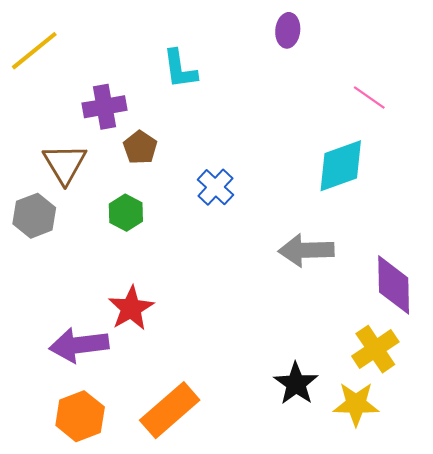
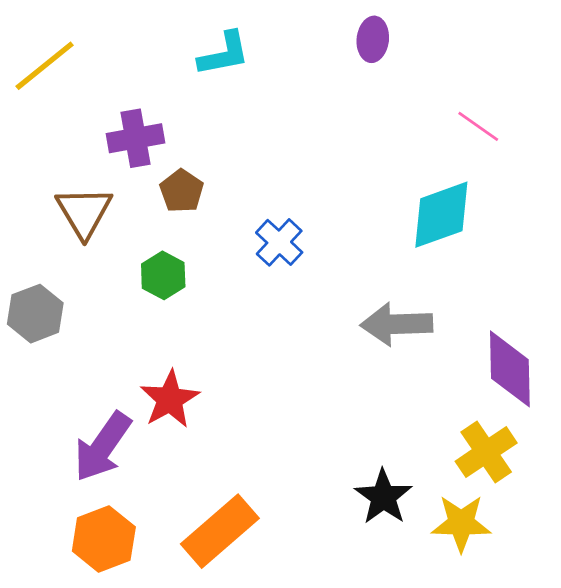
cyan L-shape: (180, 69) -> (224, 54), moved, turned -93
gray hexagon: (34, 216) -> (35, 314), moved
purple arrow: (79, 345) -> (103, 447), turned -48

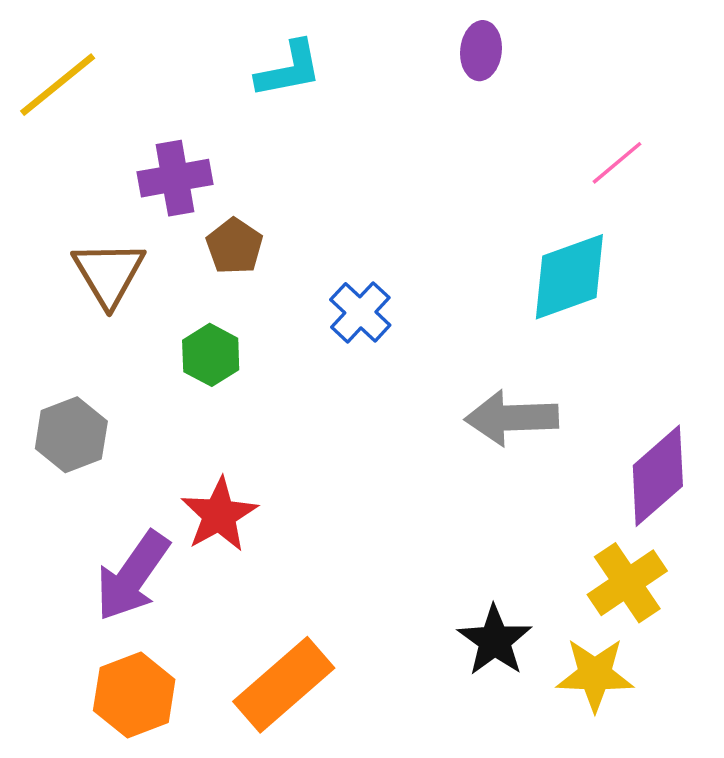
pink line: (478, 126) -> (617, 163), turned -75
gray hexagon: (35, 314) -> (71, 435), moved
purple diamond: (510, 369) -> (658, 476), turned 50

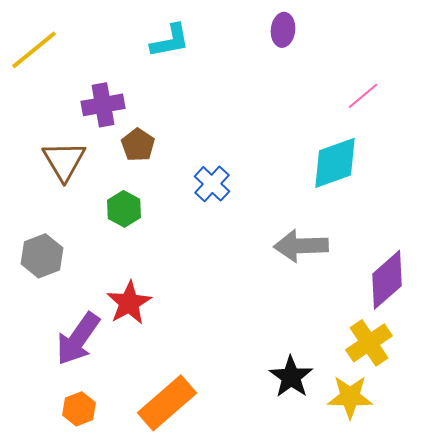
orange hexagon: (134, 695) -> (79, 409), size x0.7

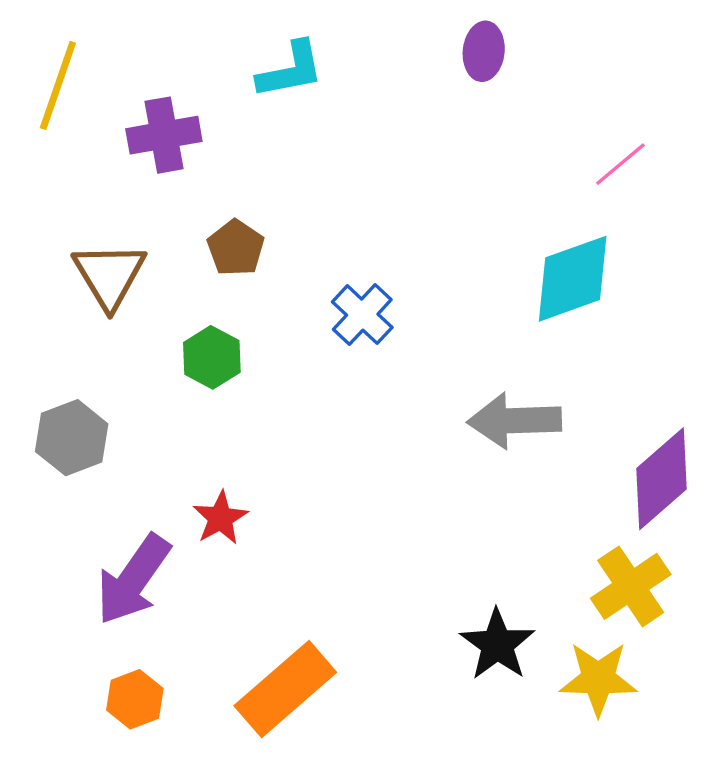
yellow line: (34, 50) -> (58, 85), turned -32
purple cross: (103, 105) -> (164, 135), moved
red star: (129, 303) -> (220, 518), size x0.7

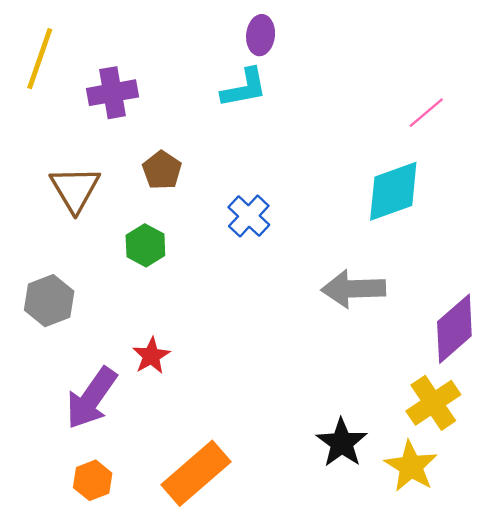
purple ellipse: (484, 51) -> (261, 35), moved
cyan L-shape: (290, 70) -> (244, 88), moved
yellow star: (598, 679) -> (411, 466), turned 30

